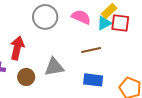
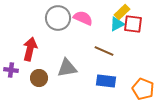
pink semicircle: (81, 17) -> (83, 18), moved
brown line: (91, 50) -> (104, 51), turned 36

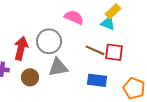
gray circle: (58, 18) -> (49, 41), moved
cyan triangle: (117, 24) -> (108, 23), turned 49
red square: (133, 24) -> (114, 52), moved

